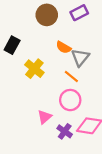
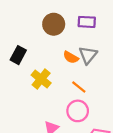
purple rectangle: (79, 13) -> (87, 22), turned 30
gray triangle: (80, 57) -> (88, 55), moved

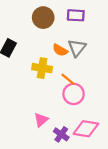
yellow cross: (41, 79) -> (42, 68), moved, turned -30
pink circle: (78, 111) -> (74, 94), moved

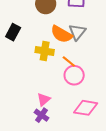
orange semicircle: (60, 50) -> (61, 34), size x1.5
purple cross: (61, 134) -> (41, 115), moved

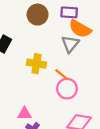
orange semicircle: (61, 34) -> (80, 29), moved
pink triangle: (44, 99) -> (24, 114), moved, turned 40

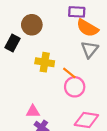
brown circle: (38, 15) -> (32, 25), moved
gray triangle: (70, 44) -> (90, 49), moved

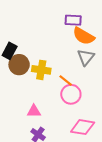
brown circle: (32, 25) -> (19, 65), moved
pink triangle: (33, 111) -> (34, 111), moved

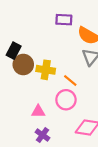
purple rectangle: (73, 20) -> (64, 20), moved
pink circle: (71, 94) -> (66, 100), moved

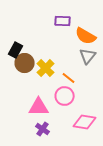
yellow cross: (46, 70) -> (46, 68), turned 36
pink triangle: (38, 111) -> (39, 107), size x1.5

